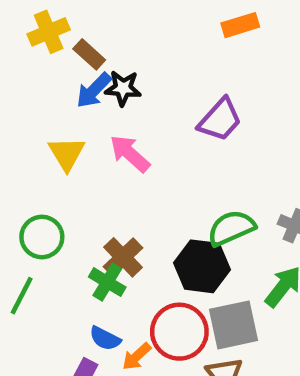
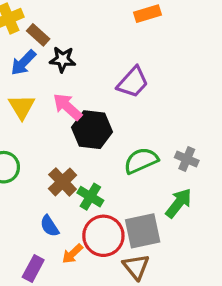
blue arrow: (94, 90) -> (23, 63), moved
black hexagon: (202, 266) -> (92, 130), moved
green cross: (107, 282) -> (90, 197), moved
blue semicircle: (105, 338) -> (50, 226), moved, turned 30

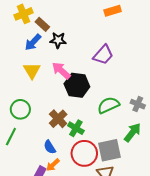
orange arrow: (72, 254) -> (53, 165), moved

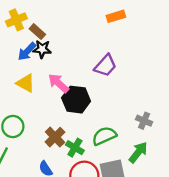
black star: (58, 40) -> (42, 49), moved
yellow triangle: (32, 71) -> (26, 83), turned -30
green semicircle: (108, 105) -> (104, 136), moved

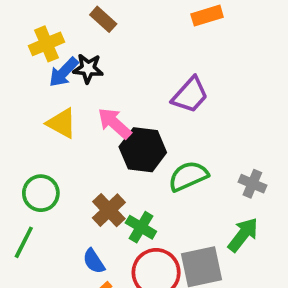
yellow cross: (16, 20) -> (47, 44), moved
brown rectangle: (37, 32) -> (103, 19), moved
green semicircle: (104, 136) -> (188, 176), moved

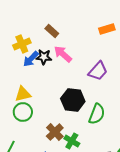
yellow triangle: (62, 123) -> (23, 94), moved, turned -42
pink arrow: (115, 123) -> (63, 54), moved
green semicircle: (188, 176) -> (97, 114), turned 135
green circle: (41, 193) -> (23, 112), moved

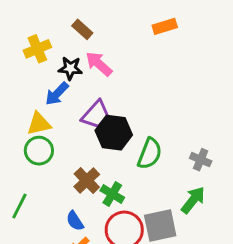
blue arrow: (31, 59) -> (57, 94), moved
purple trapezoid: (98, 71) -> (96, 115), moved

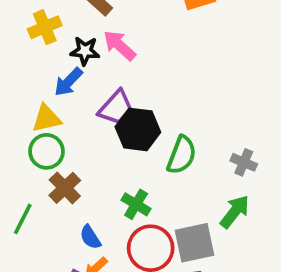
brown cross: (87, 181) -> (65, 188), moved

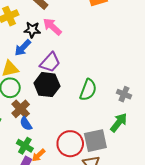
black hexagon: (138, 129) -> (47, 85), moved
green cross: (136, 204) -> (25, 146), moved
blue semicircle: (90, 237) -> (26, 124), moved

